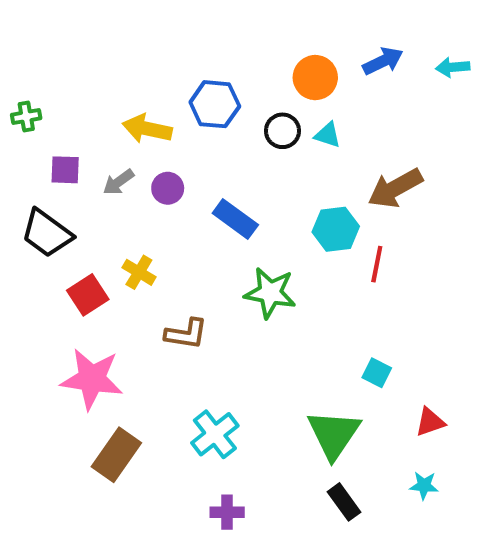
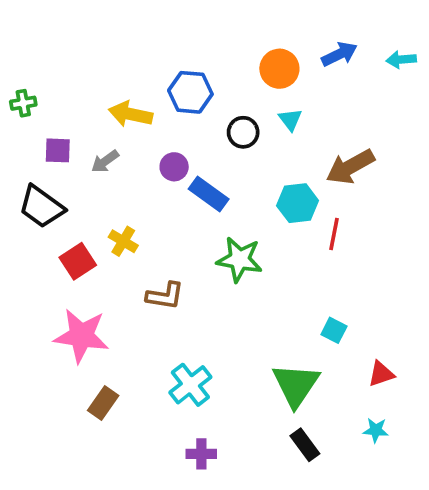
black circle: (282, 131) -> (243, 132), moved
cyan triangle: (328, 135) -> (290, 120), turned 35
purple circle: (168, 188) -> (174, 167), moved
brown rectangle: (116, 455) -> (103, 403), size x0.7

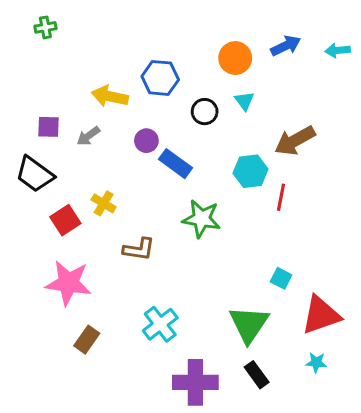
green cross: (23, 103) -> (45, 27), moved
red triangle: (381, 374) -> (321, 315), size x1.8
purple cross: (201, 454) -> (195, 382), moved, size x1.8

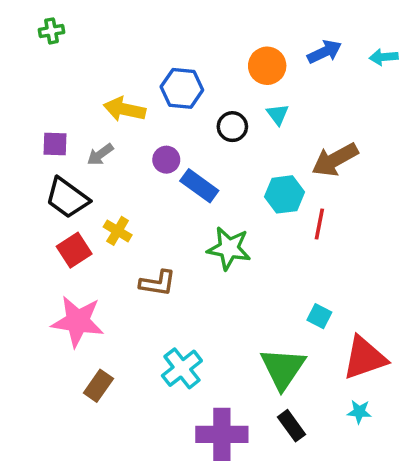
black trapezoid: (35, 174) -> (67, 198), moved

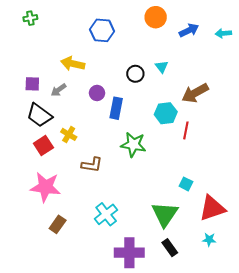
orange circle: (267, 66) -> (156, 17), moved
blue hexagon: (182, 88) -> (102, 30), moved
blue rectangle: (199, 186) -> (116, 108), turned 65

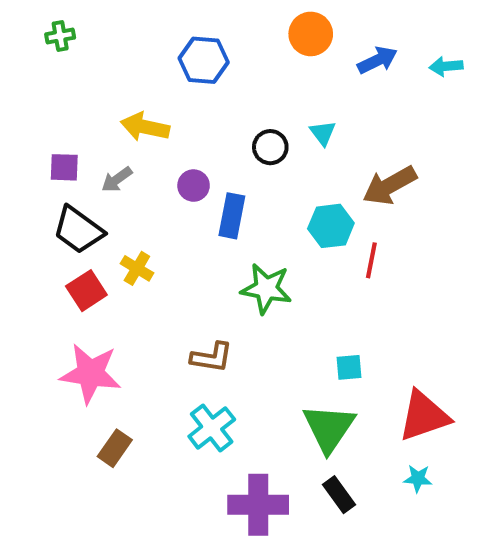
brown L-shape: (92, 165) -> (212, 357), moved
cyan square: (186, 184) -> (349, 367), moved, turned -32

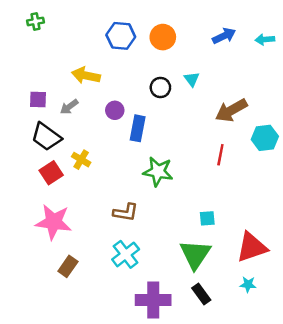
orange circle: (311, 34) -> (163, 37), moved
cyan hexagon: (331, 226) -> (265, 138), moved

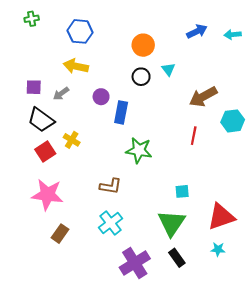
blue hexagon: (121, 36) -> (80, 31), moved
orange circle: (163, 37) -> (143, 45), moved
purple cross: (153, 300) -> (135, 263), turned -32

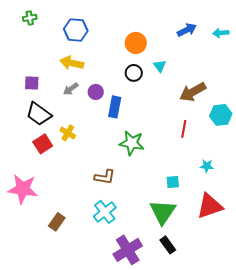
gray arrow: (61, 94) -> (71, 89), moved
pink star: (47, 195) -> (23, 189), moved
cyan star: (218, 249) -> (207, 166), moved

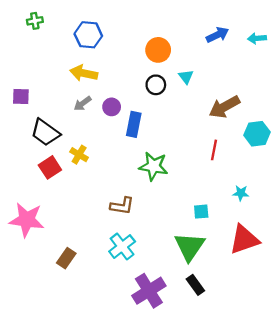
purple square: (32, 83) -> (21, 96), moved

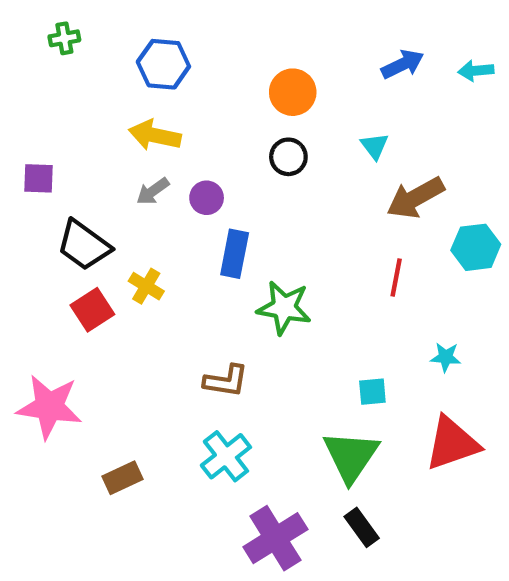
cyan triangle: (186, 77) -> (375, 146), moved
blue rectangle: (134, 124) -> (235, 254), moved
brown rectangle: (66, 258) -> (123, 478), turned 30

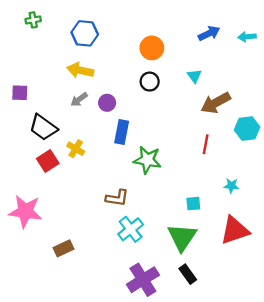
cyan cross: (226, 456) -> (131, 229), moved

